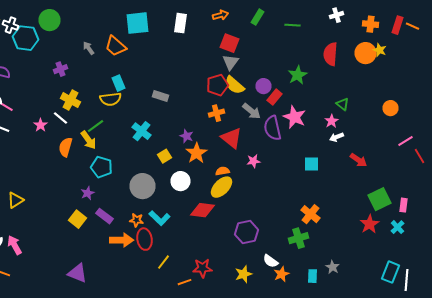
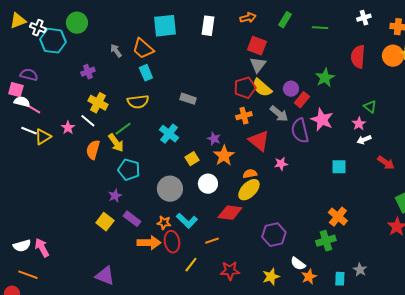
cyan rectangle: (118, 83) -> (146, 73), moved
yellow triangle: (16, 200) -> (43, 137), moved
orange line: (184, 282) -> (212, 241), moved

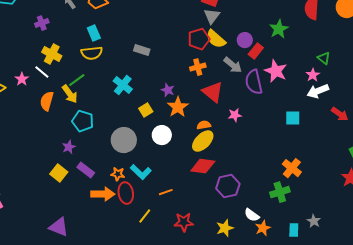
cyan rectangle: (146, 73) -> (94, 33), moved
white arrow: (364, 140) -> (318, 91), size x1.5
red diamond: (230, 213) -> (203, 166), moved

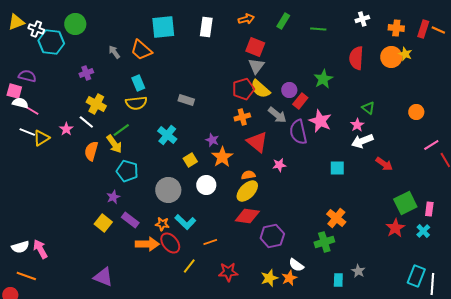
red ellipse: (126, 193) -> (170, 243), turned -30
orange star: (263, 228) -> (289, 278), moved

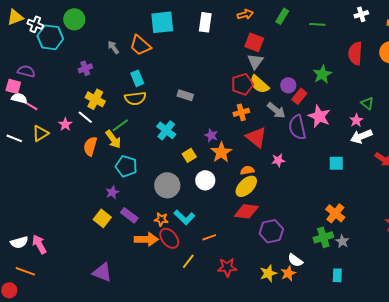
white line: (27, 132) -> (14, 138), moved
gray star: (358, 271) -> (342, 241), moved

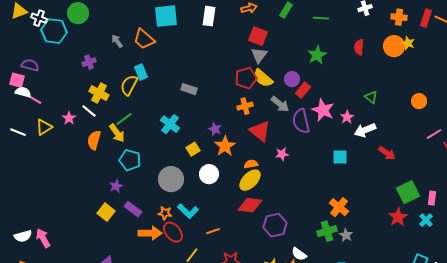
red semicircle: (355, 53) -> (359, 47), size x0.7
green star: (322, 74) -> (317, 55), moved
yellow semicircle: (135, 98) -> (129, 85), moved, turned 125
pink star: (356, 120) -> (347, 117), moved

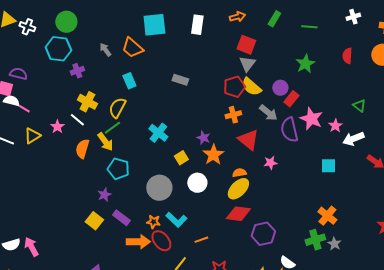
cyan hexagon: (54, 31) -> (58, 49), moved
yellow semicircle: (129, 85) -> (117, 108), moved
gray rectangle: (189, 89) -> (180, 80), moved

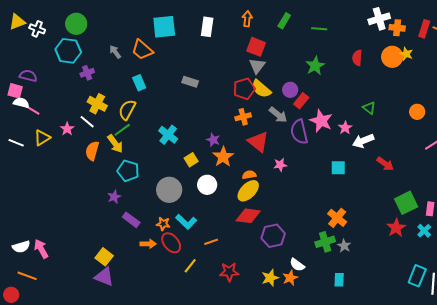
orange arrow: (237, 17) -> (247, 19), turned -70
white cross: (353, 17) -> (379, 19), moved, size x1.5
yellow square: (94, 221) -> (104, 257), moved
orange arrow: (138, 242) -> (148, 244), size x0.7

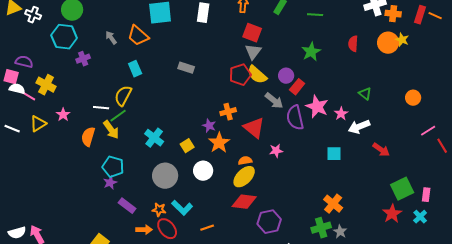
yellow cross: (97, 104) -> (46, 85), moved
orange cross: (243, 117) -> (228, 112), moved
white line: (87, 122) -> (101, 108), moved, turned -35
cyan cross: (168, 135) -> (154, 138), moved
cyan pentagon: (128, 171) -> (113, 167), moved

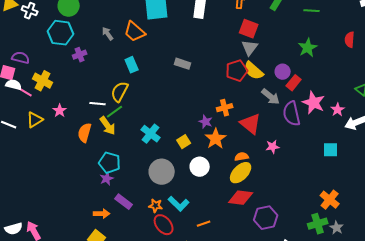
orange arrow: (144, 230) -> (102, 214), moved

